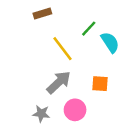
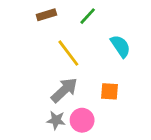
green line: (89, 29) -> (88, 16), moved
gray star: (41, 114) -> (56, 120), moved

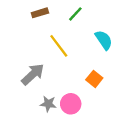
gray arrow: (64, 90) -> (33, 74), moved
orange square: (109, 91) -> (94, 79), turned 35

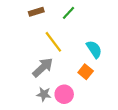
cyan semicircle: (104, 40) -> (94, 49), moved
gray arrow: (33, 74) -> (43, 67), moved

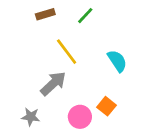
orange square: (86, 72) -> (107, 106), moved
gray star: (44, 94) -> (31, 117), moved

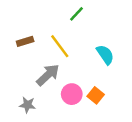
brown rectangle: (45, 14) -> (25, 41), moved
pink circle: (80, 117) -> (72, 94), moved

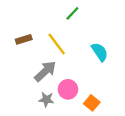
orange square: (96, 95) -> (92, 103), moved
gray star: (27, 105) -> (46, 100), moved

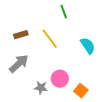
green line: (72, 13) -> (64, 12), turned -64
gray arrow: (45, 71) -> (19, 64), moved

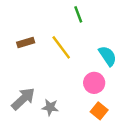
gray arrow: (19, 64) -> (23, 99), moved
pink circle: (60, 79) -> (94, 83), moved

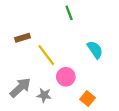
yellow line: (61, 47) -> (46, 55), moved
pink circle: (94, 83) -> (66, 77), moved

